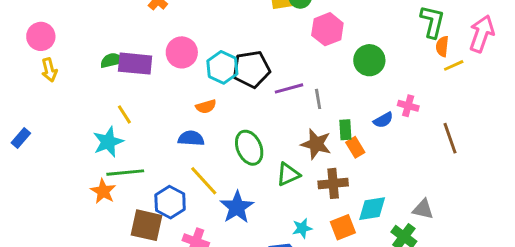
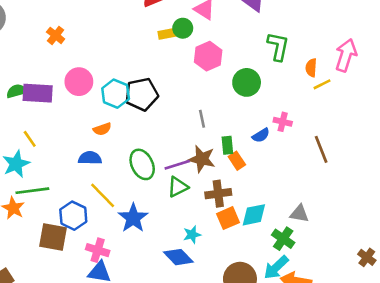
green L-shape: (432, 22) -> (278, 47), moved
purple line: (289, 88) -> (177, 165), moved
orange square: (343, 227) -> (228, 218), moved

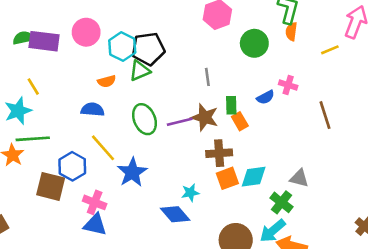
orange semicircle: (311, 68) -> (291, 32), moved
green triangle: (178, 187) -> (140, 71), moved

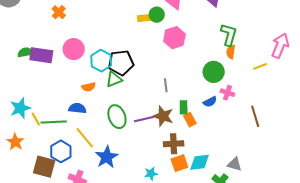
green circle: (254, 43) -> (214, 72), moved
yellow line: (33, 87) -> (36, 119), moved
green line: (33, 139) -> (54, 122), moved

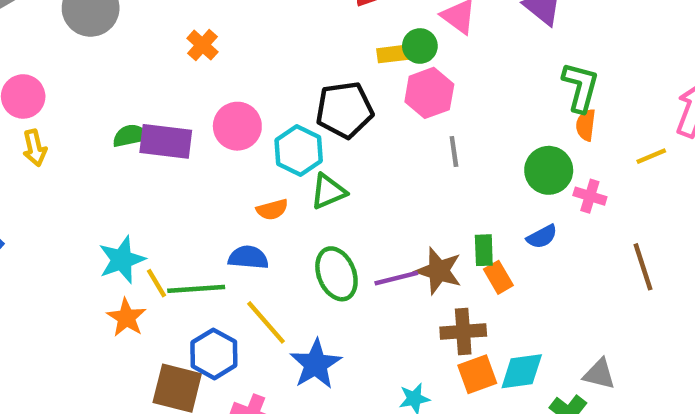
pink hexagon: (174, 38) -> (429, 93), moved
black pentagon: (121, 63) -> (344, 110), moved
gray line: (166, 85) -> (454, 151), moved
pink cross: (227, 93) -> (590, 196), moved
orange star: (15, 142) -> (126, 318), moved

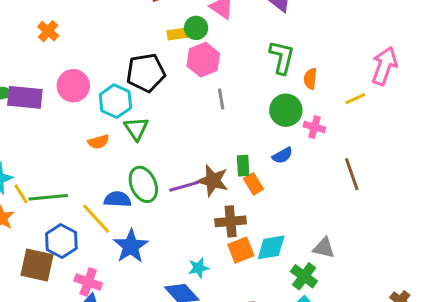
green L-shape: (580, 87) -> (282, 57), moved
green triangle: (328, 191) -> (136, 128), turned -40
blue semicircle: (248, 257) -> (118, 199), moved

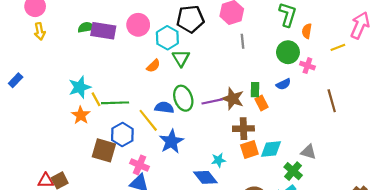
orange semicircle: (98, 142) -> (153, 66), turned -32

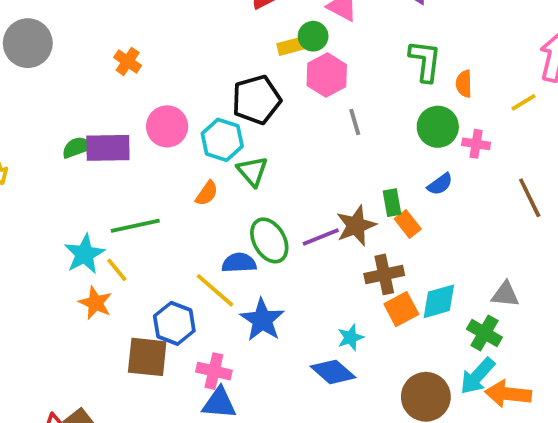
brown star: (233, 99) -> (356, 226), turned -30
green line: (115, 103) -> (135, 226), moved

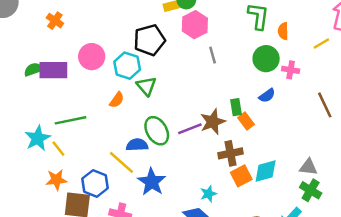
orange cross: (128, 61) -> (55, 21), moved
orange star: (95, 303) -> (56, 180), moved, turned -30
green cross: (484, 333) -> (311, 190), moved

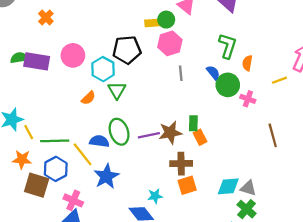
blue semicircle: (267, 96) -> (213, 73), moved, turned -104
green line: (71, 120) -> (55, 141), moved
cyan diamond: (266, 171) -> (228, 186), moved

